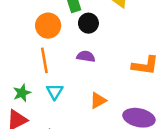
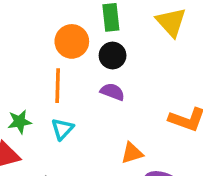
black circle: (88, 23) -> (113, 56), moved
orange triangle: (98, 101) -> (132, 153), moved

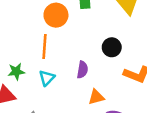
black circle: (113, 56) -> (112, 47), moved
purple semicircle: (112, 92) -> (82, 70), moved, turned 77

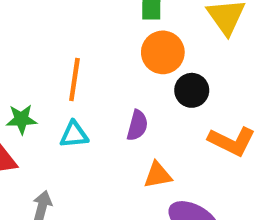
orange circle: (56, 15) -> (163, 52), moved
cyan triangle: (47, 78) -> (74, 135), turned 35

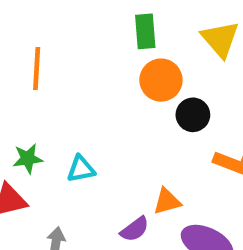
orange line: (74, 80) -> (37, 69), moved
purple semicircle: (137, 125) -> (135, 229), moved, turned 44

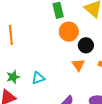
orange triangle: (167, 201) -> (78, 65), moved, turned -40

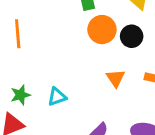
black circle: (86, 45) -> (132, 36), moved

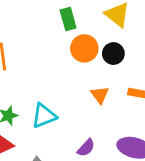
cyan triangle: (57, 97) -> (44, 116), size x1.4

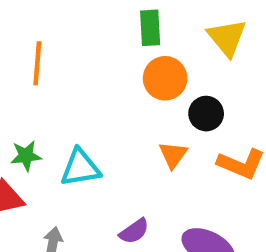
black circle: (113, 54) -> (206, 114), moved

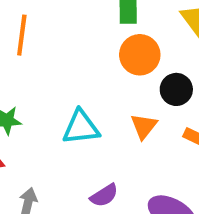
cyan triangle: (80, 168) -> (81, 127), moved

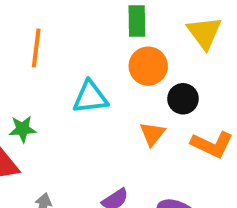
cyan triangle: (81, 127) -> (90, 97), moved

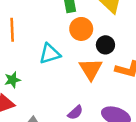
orange triangle: (152, 134) -> (91, 69), size x1.5

